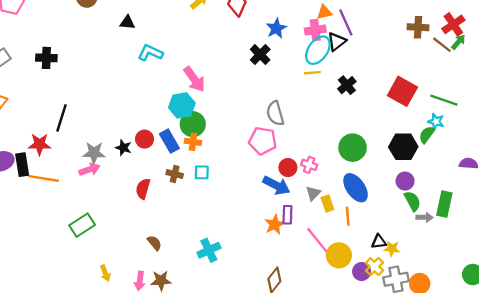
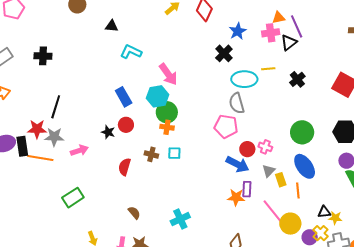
cyan ellipse: (318, 50) -> (244, 79), moved, turned 55
blue rectangle: (169, 141) -> (124, 97), moved
gray star: (94, 153) -> (54, 137), moved
orange star: (275, 224) -> (236, 197), turned 30

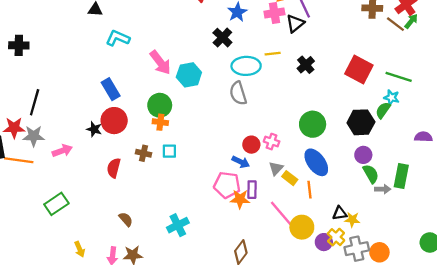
cyan hexagon: (158, 96) -> (189, 75), moved
red circle: (126, 125) -> (114, 121), size x1.5
pink pentagon: (226, 126) -> (227, 185), moved
blue arrow: (238, 164) -> (241, 162), size x0.7
yellow rectangle: (281, 180) -> (290, 178), turned -32

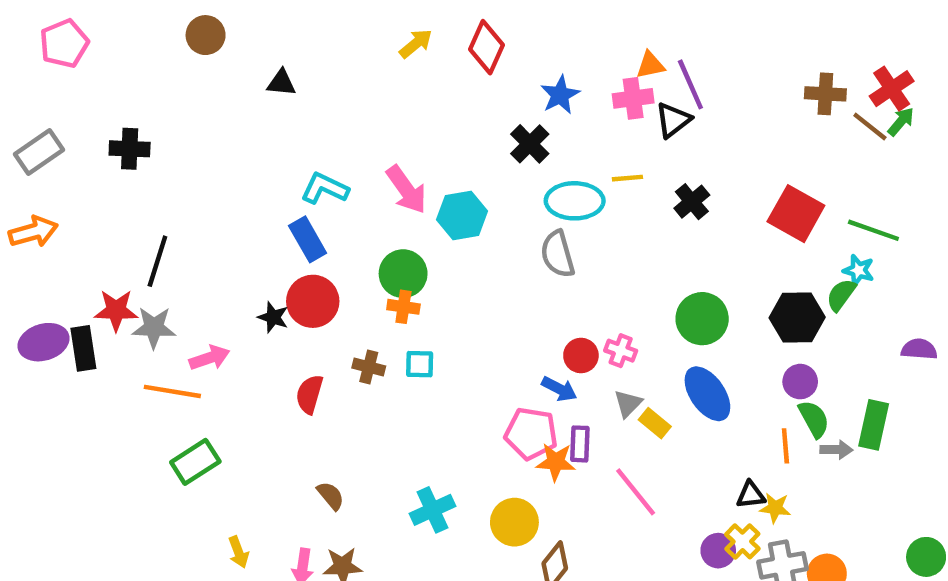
cyan L-shape: (118, 38) -> (325, 188), moved
orange line: (19, 160) -> (172, 391), moved
orange line: (309, 190) -> (785, 446), moved
yellow circle: (302, 227) -> (514, 522), moved

